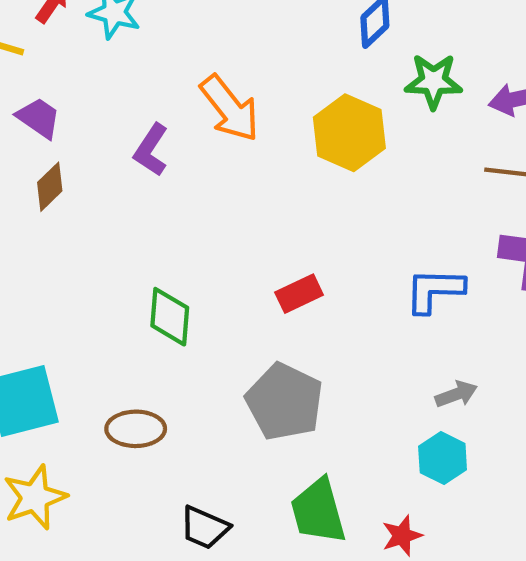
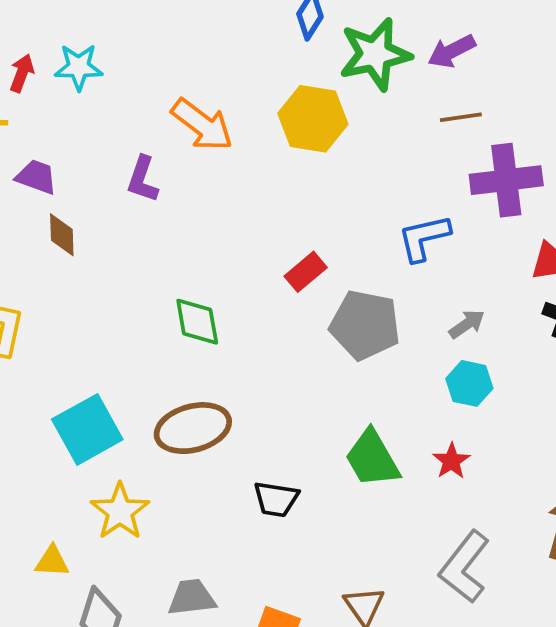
green star: (433, 81) -> (375, 54), size x1.4
brown diamond: (50, 187) -> (62, 235), turned -33
gray pentagon: (284, 402) -> (365, 325), moved
brown ellipse: (136, 429) -> (193, 428), size x1.4

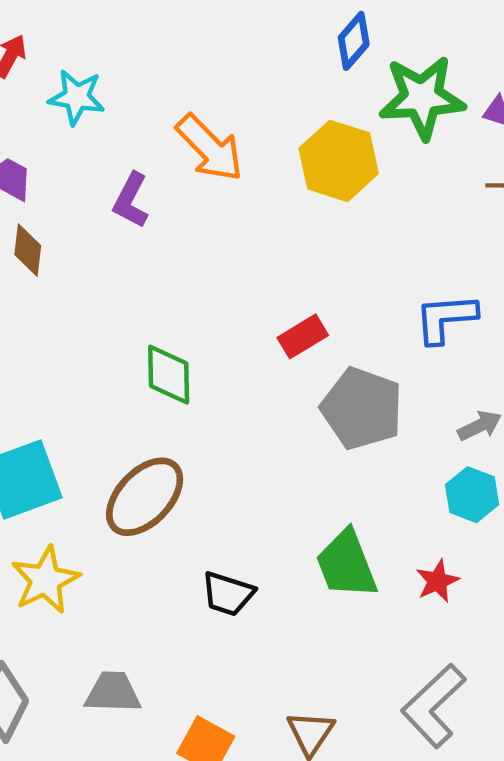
cyan star: (79, 67) -> (77, 97), moved
brown ellipse: (193, 428) -> (145, 497), turned -40

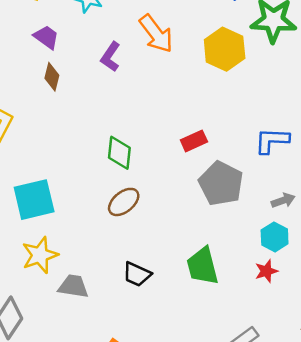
brown ellipse: (145, 497) -> (124, 202), moved, size x0.7
red star: (437, 581) -> (266, 271), moved
gray trapezoid: (113, 692) -> (73, 286), moved

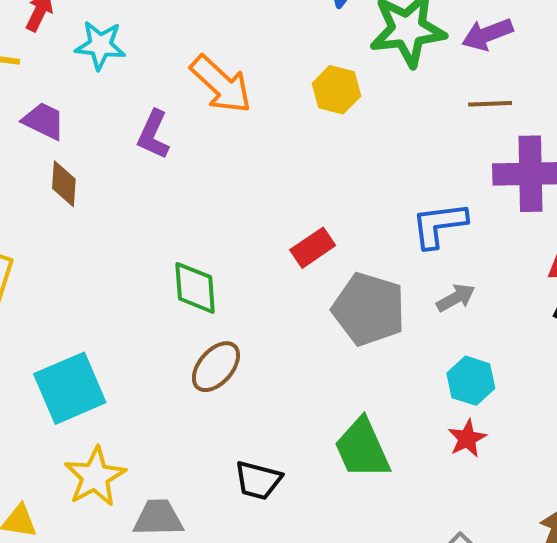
yellow hexagon: (225, 49) -> (336, 90), size x0.7
gray arrow: (283, 200) -> (456, 298), moved

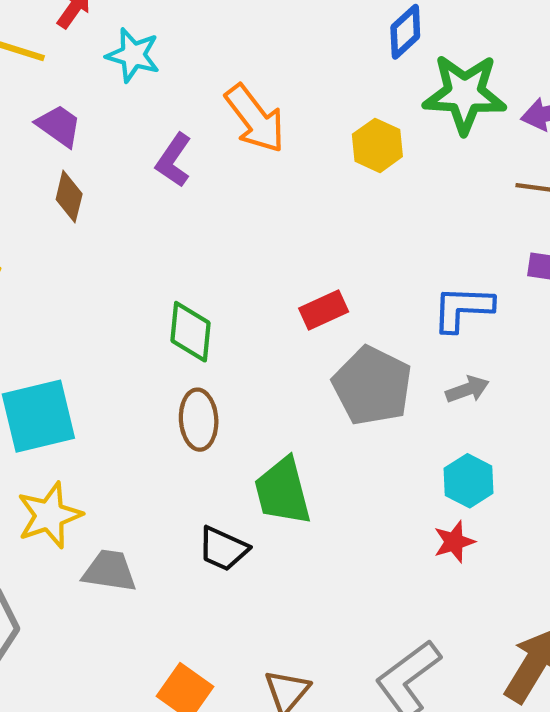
brown ellipse: (216, 367) -> (199, 420), turned -54
green trapezoid: (362, 448) -> (283, 491), moved

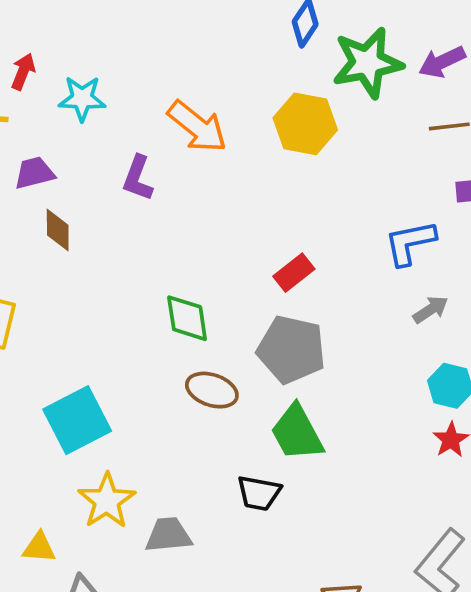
purple trapezoid: (59, 126) -> (34, 173), turned -36
yellow hexagon: (377, 145) -> (305, 124), size x1.4
gray pentagon: (372, 386) -> (291, 349), moved
brown ellipse: (199, 420) -> (212, 390), turned -54

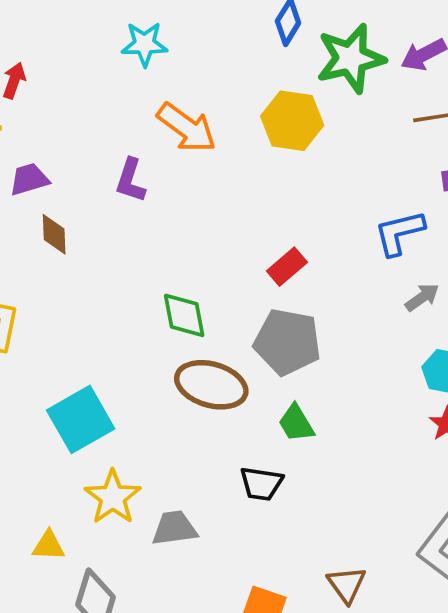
cyan star: (82, 99) -> (144, 44), moved
brown ellipse: (212, 390) -> (211, 385), size x1.4
green trapezoid: (297, 433) -> (296, 423), size x0.7

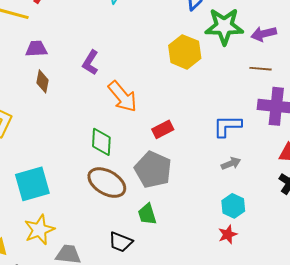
orange arrow: (187, 128) -> (123, 97), moved

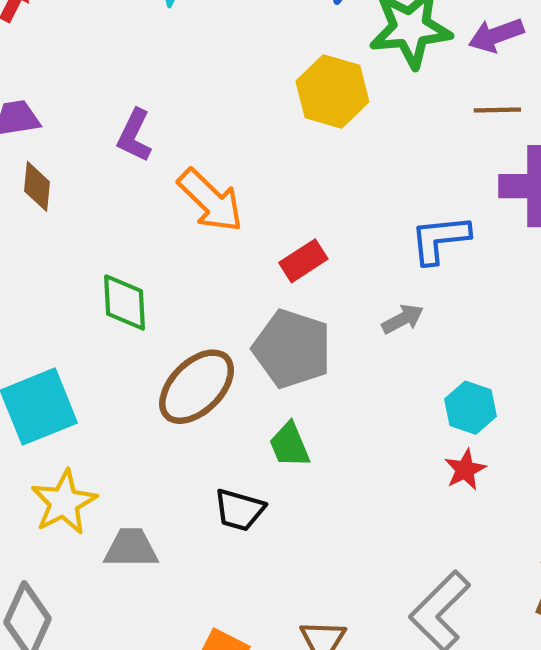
green diamond: (101, 142) -> (125, 302), moved
gray arrow: (231, 163) -> (403, 319), moved
brown ellipse: (107, 183) -> (197, 387), turned -69

